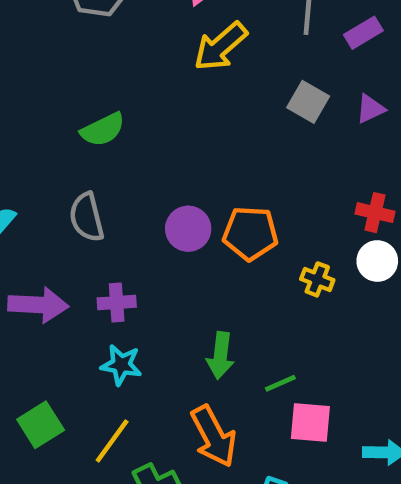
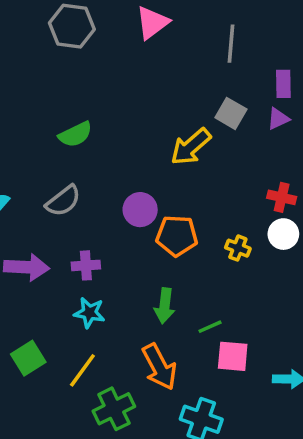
purple rectangle: (363, 33) -> (283, 84), moved, turned -60
yellow arrow: (220, 47) -> (191, 147), moved
gray semicircle: (87, 217) -> (63, 201), turned -114
orange pentagon: (250, 233) -> (177, 236), moved

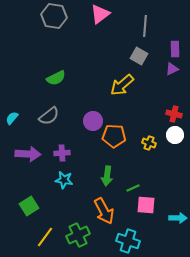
gray square: (231, 113) -> (139, 56), moved
yellow line: (82, 370) -> (45, 237), moved

